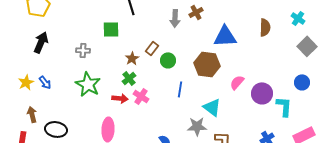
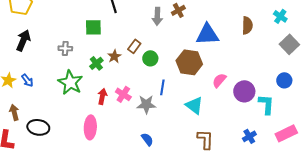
green cross: (129, 78) -> (96, 63), moved
red arrow: (120, 98) -> (102, 96), turned -84
gray star: (197, 126) -> (146, 104), moved

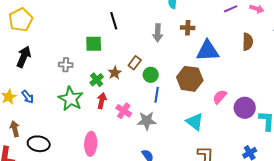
brown cross: (178, 10) -> (188, 28), moved, turned 32
blue line: (162, 87) -> (157, 95), moved
red arrow: (102, 96) -> (102, 101), moved

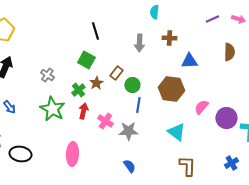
green square: (94, 44) -> (86, 60), moved, turned 30
blue triangle: (208, 51) -> (189, 61), size x0.7
gray cross: (66, 65) -> (47, 75), turned 32

